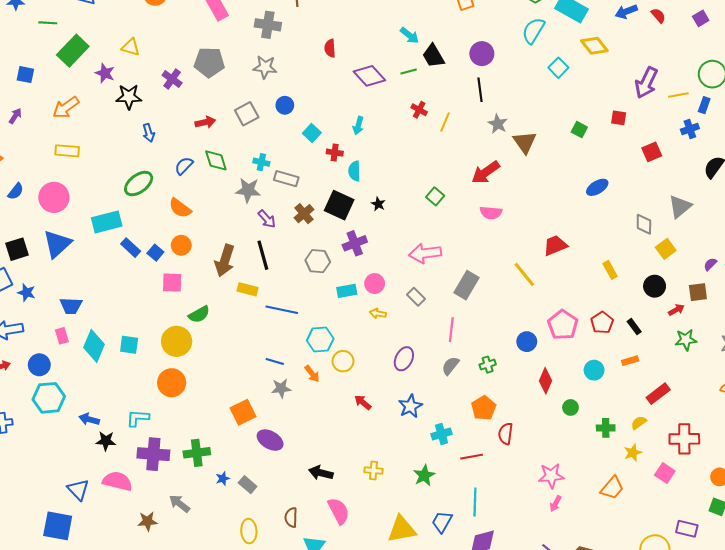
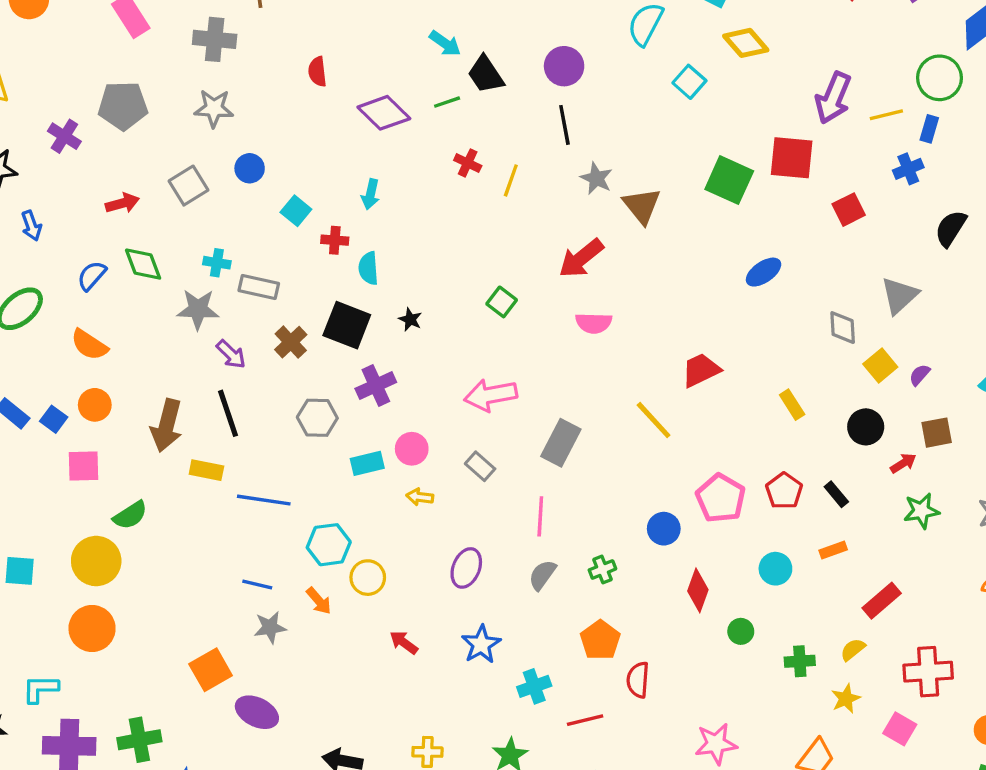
red square: (619, 118) -> (792, 158), size x1.8
green square: (579, 130) -> (729, 180), size x1.8
purple semicircle: (710, 264) -> (920, 375), moved

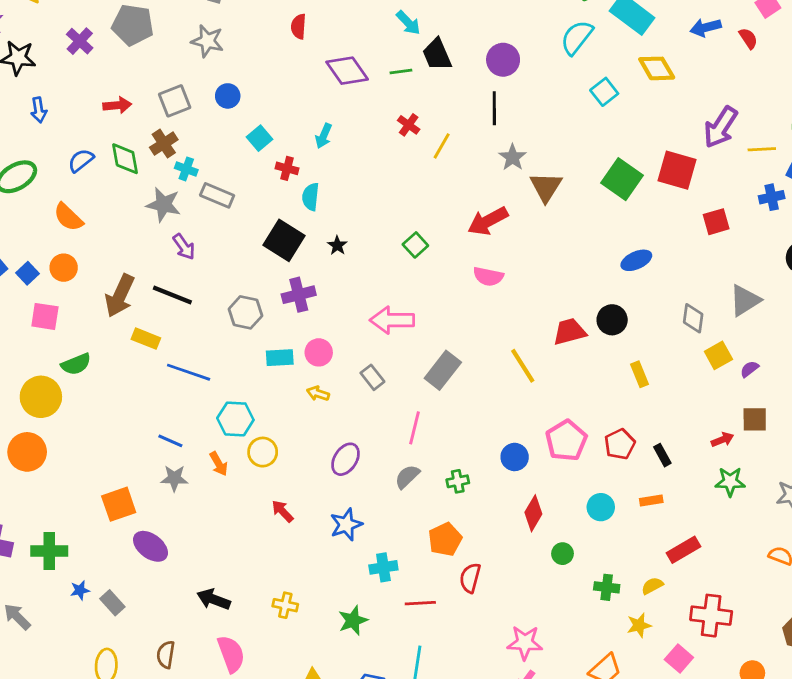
brown cross: (291, 342) -> (164, 144), moved
black line: (228, 413) -> (172, 295), turned -60
black circle: (866, 427) -> (612, 320), moved

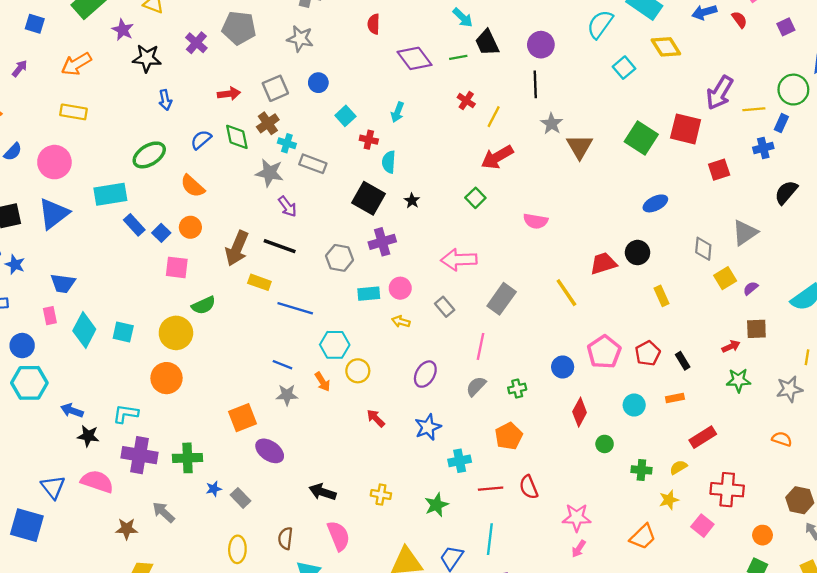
red arrow: (488, 221) -> (497, 157), moved
red semicircle: (470, 578) -> (529, 487), moved, turned -35

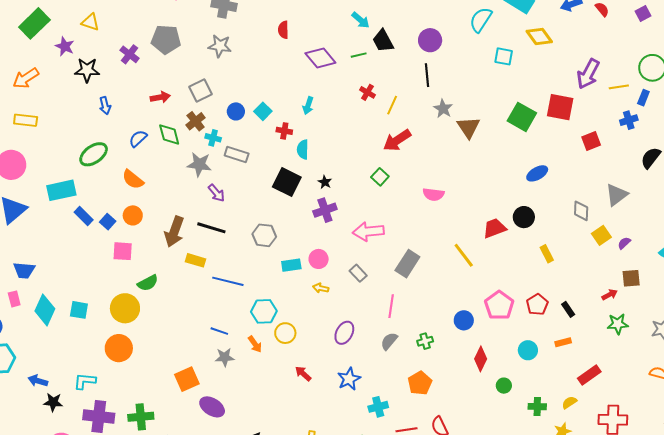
cyan square: (624, 68) -> (504, 56), turned -36
blue circle: (318, 83) -> (236, 111), moved
purple cross: (382, 242) -> (325, 210), moved

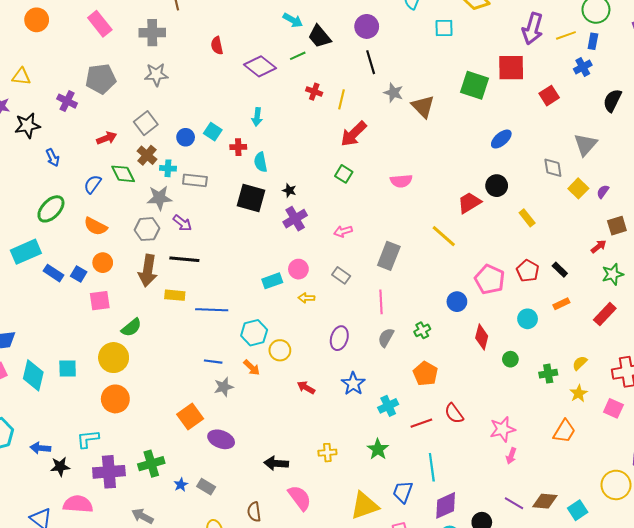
pink arrow: (368, 231) -> (343, 231), size x0.6
gray hexagon: (264, 235) -> (147, 229), moved
red rectangle: (589, 375) -> (605, 314), moved

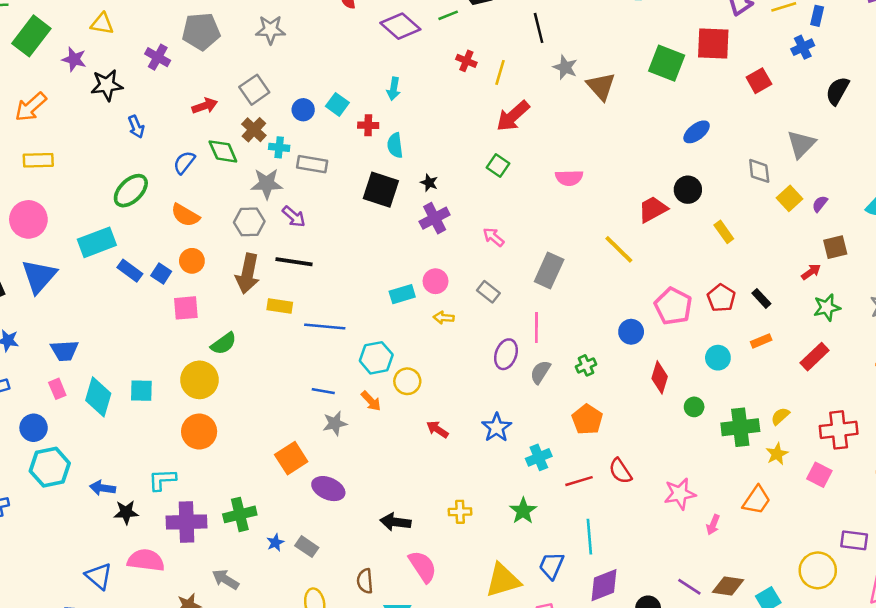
pink arrow: (343, 231) -> (494, 237), turned 54
purple ellipse: (339, 338) -> (506, 354), moved
green cross: (548, 374) -> (740, 427), size x1.6
pink arrow: (511, 456) -> (713, 525), moved

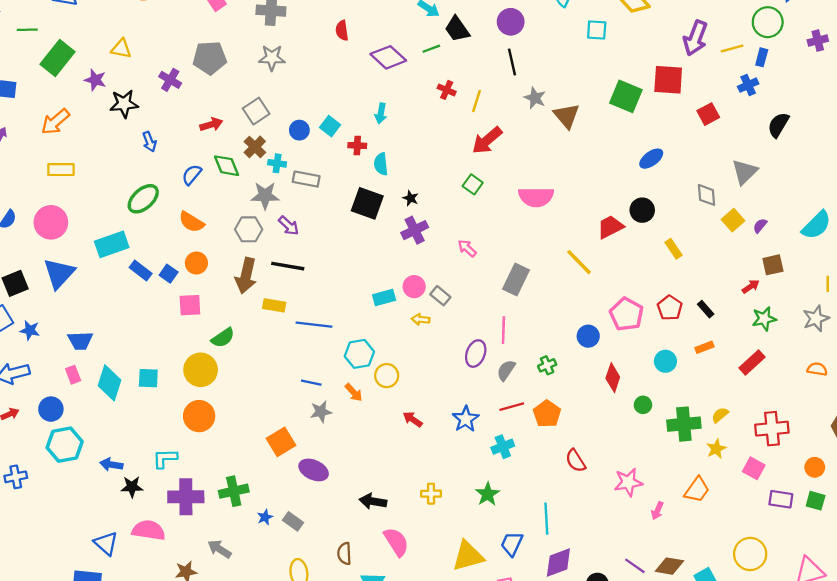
pink semicircle: (569, 178) -> (536, 197), size x1.4
gray rectangle: (488, 292) -> (440, 296), moved
red line: (579, 481) -> (512, 407), moved
purple rectangle: (854, 540) -> (781, 499), moved

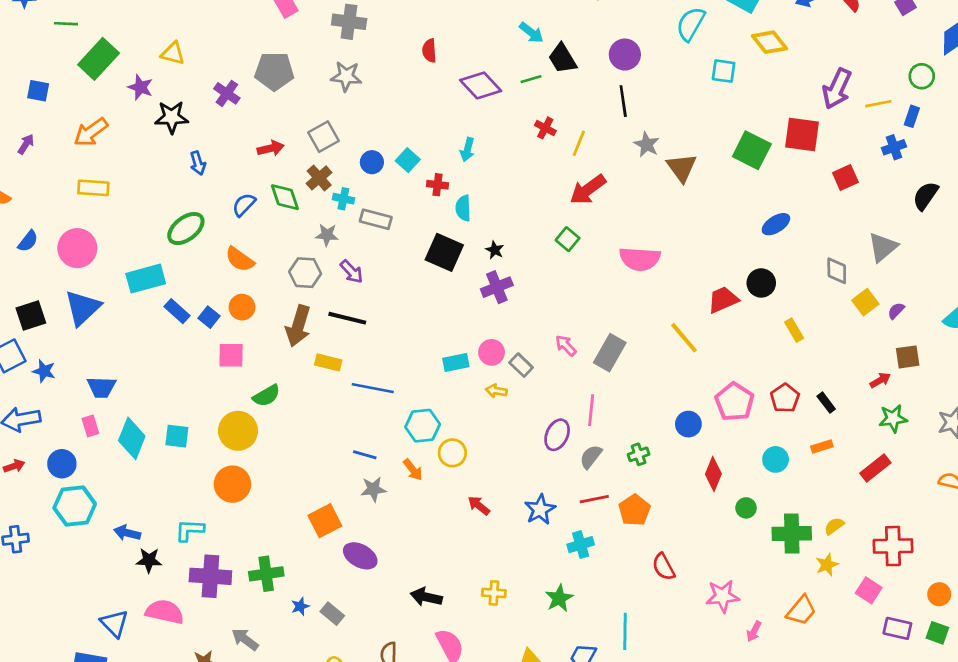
green circle: (768, 22) -> (922, 76), size x0.7
gray star: (265, 196) -> (327, 235), size x0.7
pink arrow: (467, 248) -> (566, 346), moved

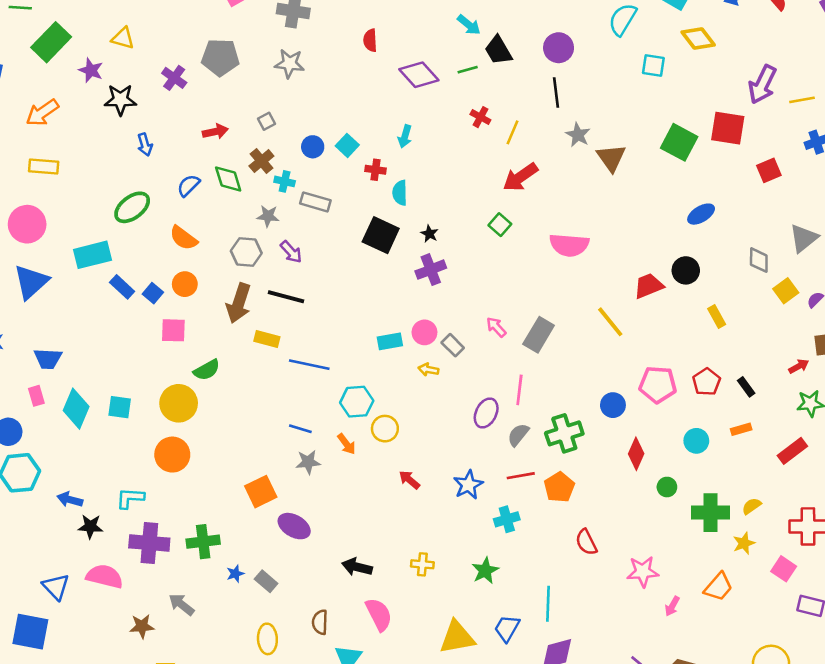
gray square: (324, 137) -> (267, 121), size x0.6
pink pentagon: (734, 402) -> (658, 385), turned -30
green cross: (639, 454) -> (564, 433), size x1.8

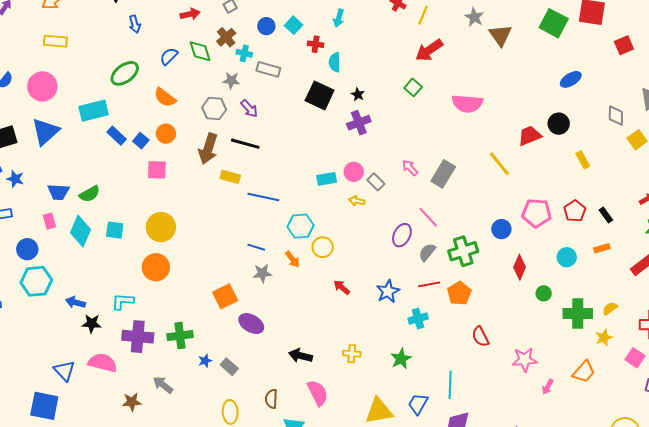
green semicircle: (207, 370) -> (90, 194), moved
pink line: (519, 390) -> (428, 217), turned -50

